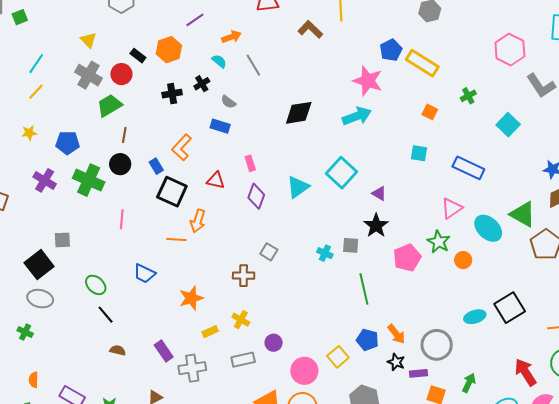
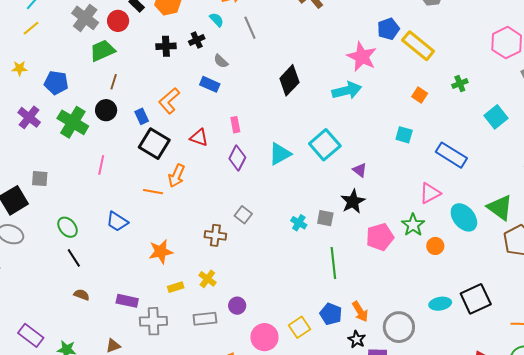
black diamond: (299, 113) -> (289, 80), turned -44
purple rectangle: (164, 351) -> (127, 301), turned -50

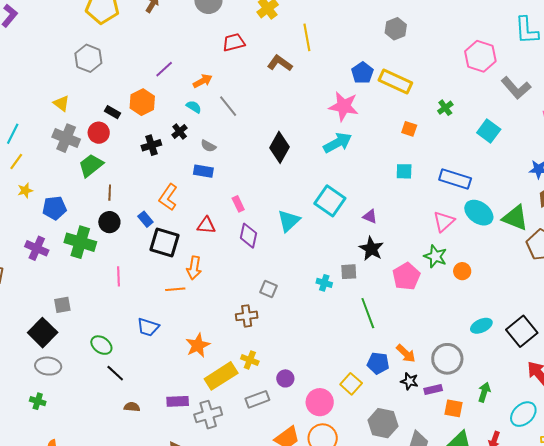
yellow star: (19, 68) -> (25, 190), moved
cyan ellipse: (464, 217) -> (479, 213), moved
yellow rectangle: (176, 287) -> (221, 376), size x2.0
black square: (476, 299) -> (522, 331), moved

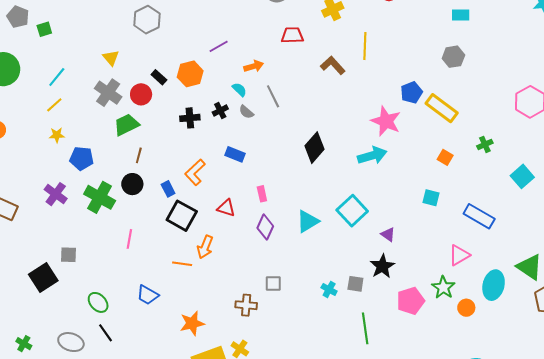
gray semicircle: (208, 146) -> (246, 112), moved
cyan ellipse: (479, 213) -> (494, 285), moved, turned 56
gray square: (269, 289) -> (273, 284), turned -36
gray ellipse: (48, 366) -> (71, 342), moved

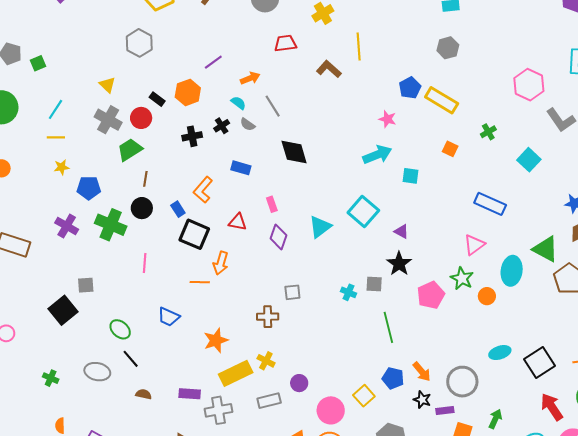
yellow line: (54, 105) -> (56, 137), turned 48
pink star: (386, 121) -> (387, 119), size x0.6
black diamond: (314, 148) -> (294, 152), moved, turned -52
cyan square: (431, 198) -> (410, 176), moved

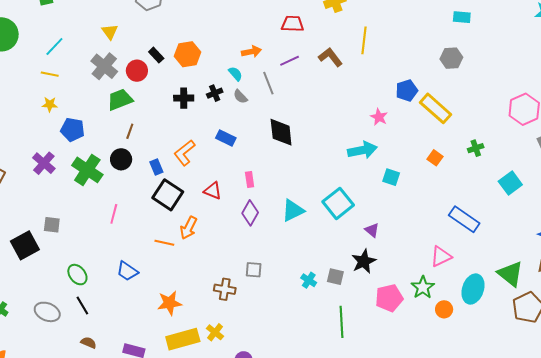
purple line: (213, 62) -> (290, 61), moved

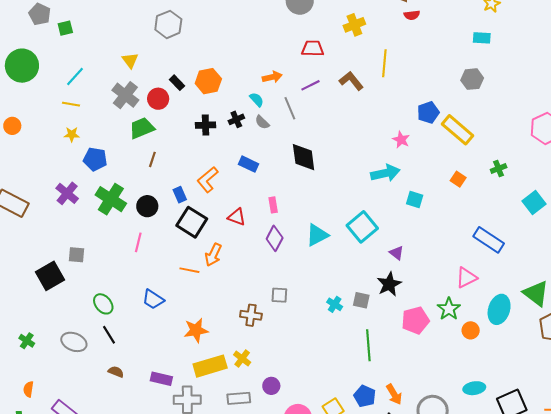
black circle: (121, 159) -> (147, 206), moved

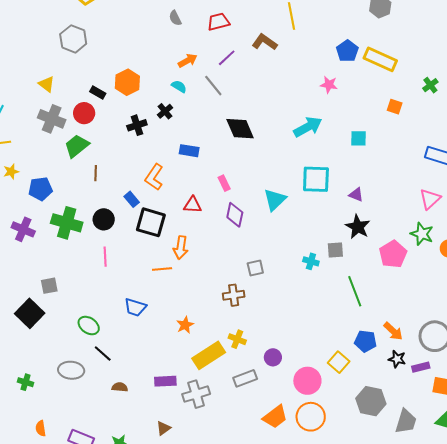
gray semicircle: (262, 122) -> (175, 18), moved, turned 35
cyan arrow: (385, 173) -> (308, 127), moved
cyan square: (362, 227) -> (316, 179), turned -32
orange star: (196, 330) -> (185, 325), size x0.7

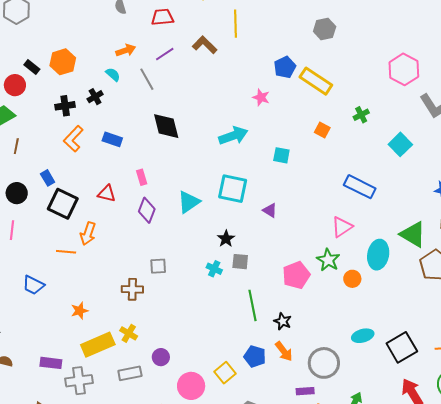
orange L-shape: (154, 177) -> (73, 139), moved
black star: (358, 227) -> (226, 239), moved, size x0.7
black star: (397, 359) -> (283, 321), moved

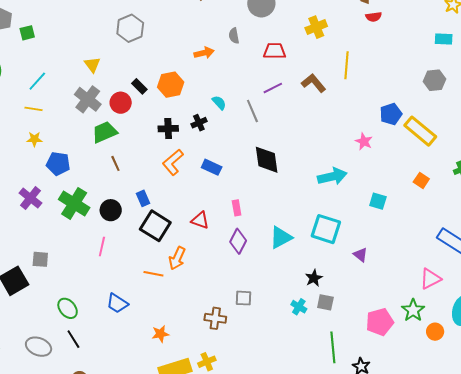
orange arrow: (126, 50) -> (204, 53), moved
brown line: (16, 146) -> (115, 163), turned -42
yellow cross: (129, 333) -> (207, 362), turned 30

